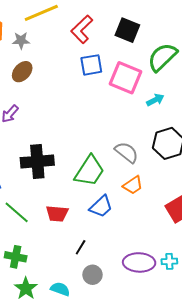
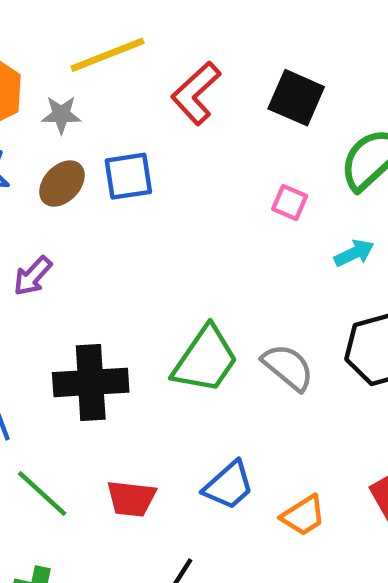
blue square: (91, 65) -> (128, 176), moved
pink square: (125, 78) -> (290, 203), size x0.5
green trapezoid: (89, 171) -> (205, 360), moved
orange trapezoid: (133, 185) -> (303, 515), moved

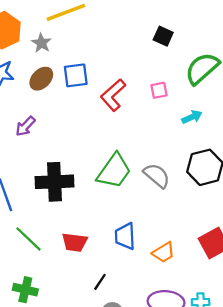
red L-shape: (196, 93) -> (113, 95), moved
black square: (296, 98) -> (163, 36), size x0.7
gray star: (61, 115) -> (41, 43), turned 30
pink square: (290, 203) -> (159, 90), turned -36
blue trapezoid: (229, 485) -> (125, 236), turned 128

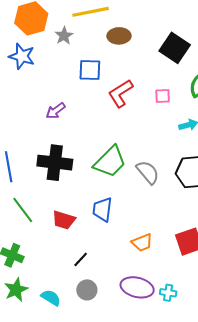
black square: (163, 36) -> (175, 48), size x1.6
brown ellipse: (41, 79) -> (119, 36), moved, turned 35
purple arrow: (25, 126) -> (56, 111), moved
blue trapezoid: (125, 236) -> (102, 209), moved

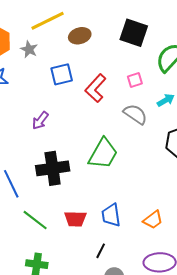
gray semicircle: (148, 172) -> (135, 114), moved
blue trapezoid: (102, 209) -> (111, 215), moved

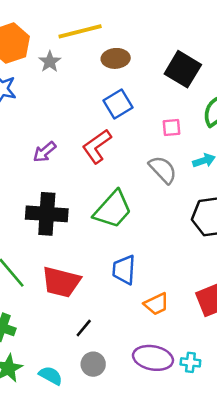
blue square: (62, 74) -> (118, 104), moved, turned -30
red L-shape: (96, 88) -> (97, 146), moved
blue trapezoid: (111, 215) -> (124, 270), moved
red trapezoid: (75, 219) -> (61, 282), size x1.4

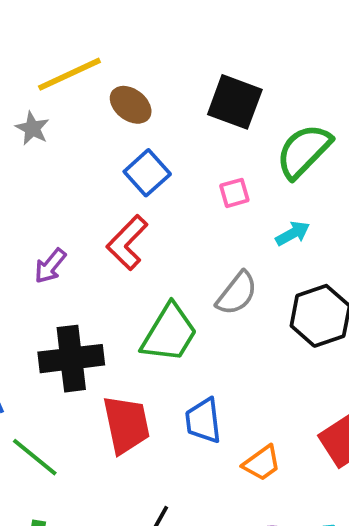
brown ellipse: (116, 58) -> (131, 105), turned 52
gray semicircle: (163, 170) -> (237, 293), moved, turned 92
red trapezoid: (61, 282) -> (126, 425), moved, turned -105

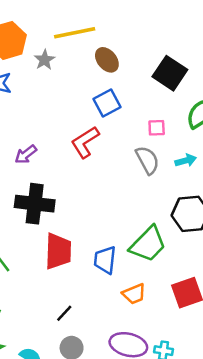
purple arrow: (50, 266) -> (26, 154), moved
gray semicircle: (237, 293) -> (147, 160), moved, turned -80
green trapezoid: (169, 333) -> (148, 244), moved

